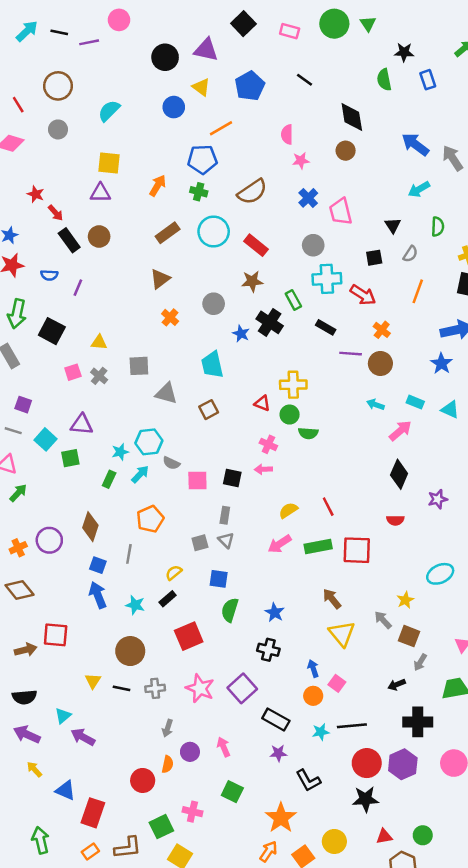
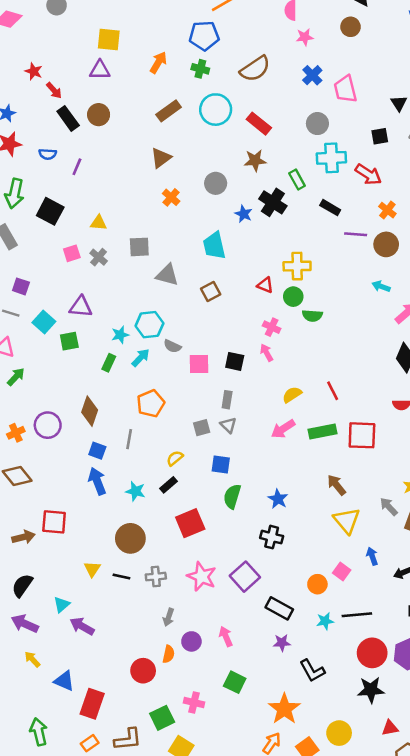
pink arrow: (263, 469) -> (267, 353), turned 63
blue arrow: (313, 668) -> (372, 556), moved
black semicircle: (24, 697) -> (22, 585), turned 130

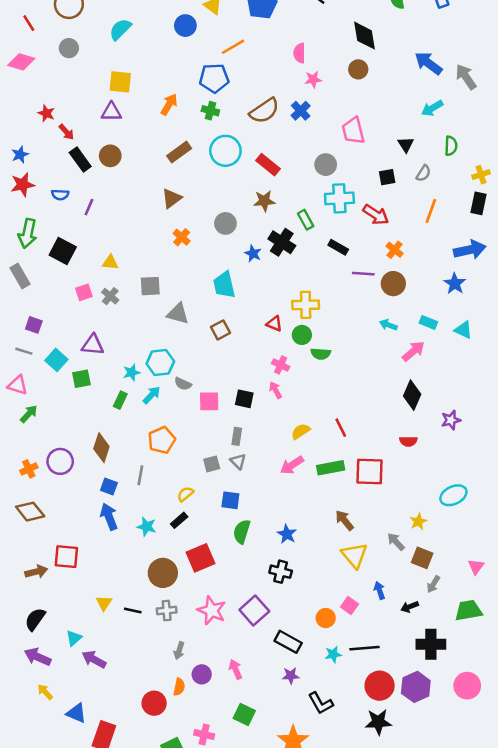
blue cross: (312, 75) -> (301, 111), moved
brown circle: (130, 538) -> (163, 573), moved

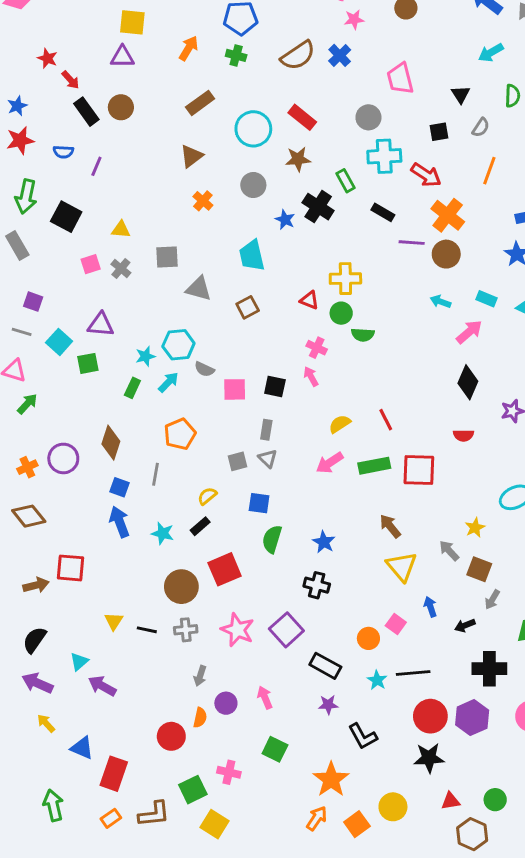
cyan circle: (225, 151) -> (253, 129), moved
orange cross: (395, 250) -> (448, 215), size x1.6
cyan star: (333, 654) -> (377, 680), turned -30

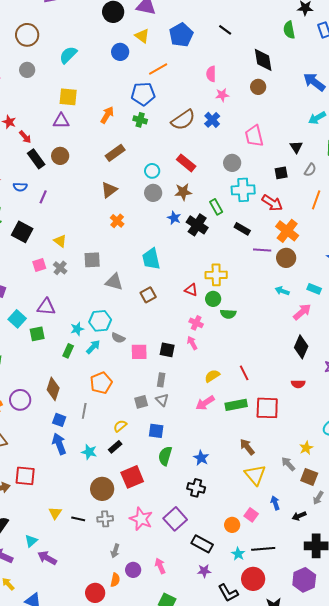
cyan circle: (253, 129) -> (152, 171), size x0.6
gray circle: (253, 185) -> (153, 193), moved
blue star: (285, 220) -> (174, 218), moved
yellow triangle: (121, 230) -> (60, 241), turned 32
red circle: (430, 716) -> (253, 579), moved

